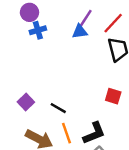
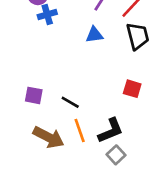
blue triangle: (80, 31) -> (94, 35), moved
purple square: (26, 102) -> (34, 95), turned -35

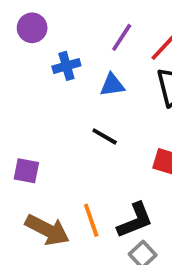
blue cross: (47, 15) -> (66, 66), moved
black line: (70, 102) -> (105, 136), moved

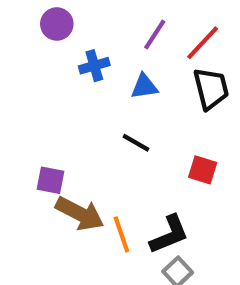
brown arrow: (47, 230) -> (80, 214), moved

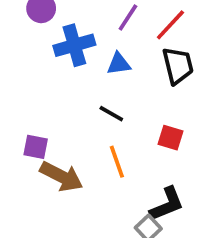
blue cross: (94, 66) -> (74, 45), size x1.5
orange line: (121, 234) -> (117, 162), moved
black L-shape: (169, 234) -> (167, 204), moved

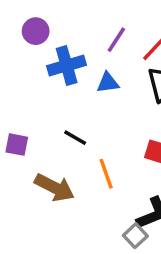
black line: (111, 114) -> (75, 138), moved
purple square: (36, 147) -> (17, 145), moved

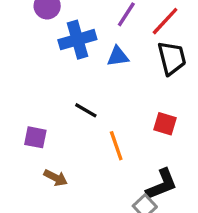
purple square: (17, 145) -> (35, 137), moved
brown arrow: (55, 188) -> (56, 178), moved, size x0.6

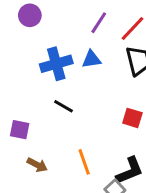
blue cross: (77, 40) -> (56, 64), moved
orange line: (116, 146) -> (84, 162), moved

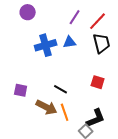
black line: (64, 106) -> (61, 89), moved
brown arrow: (37, 165) -> (47, 107), moved, size x1.5

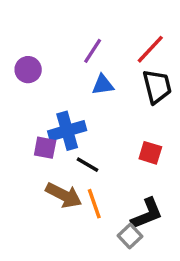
purple circle: (28, 12) -> (28, 70), moved
purple line: (75, 17) -> (93, 51), moved
blue cross: (46, 45) -> (67, 131), moved
purple square: (21, 90) -> (45, 148), moved

